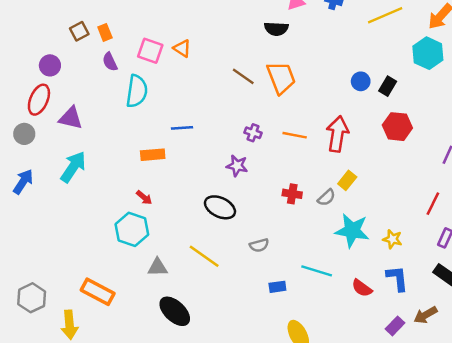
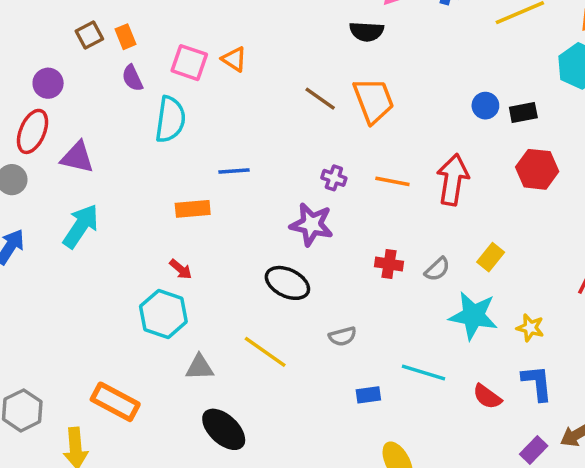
black rectangle: (388, 86) -> (523, 112), turned 48
purple star: (237, 166) -> (312, 224), size x1.4
yellow rectangle: (347, 180) -> (491, 257), moved

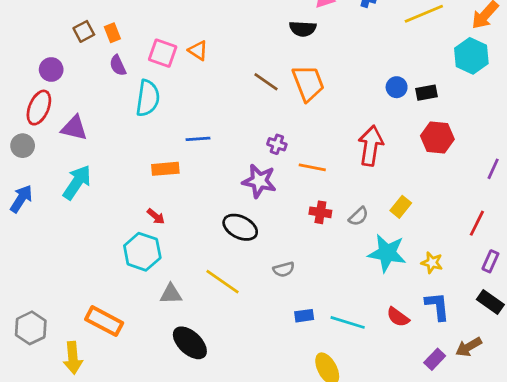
orange line: (392, 181) -> (312, 167), moved
cyan line: (423, 373) -> (348, 322), moved

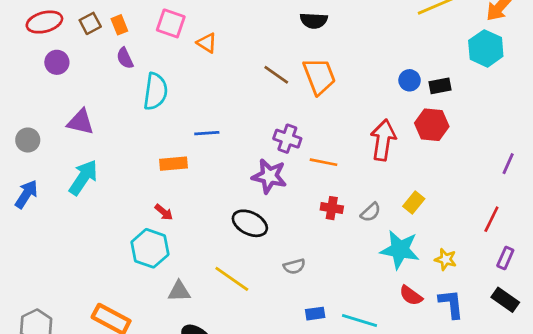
pink square: (163, 53) -> (171, 23), moved
red ellipse: (39, 108) -> (44, 22), moved, turned 52
red hexagon: (437, 137) -> (432, 125), moved
purple cross: (277, 144) -> (287, 139), size x1.4
red semicircle: (398, 317) -> (411, 295), moved

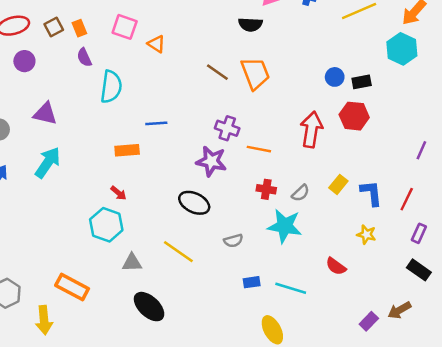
cyan star: (400, 250) -> (285, 226), moved
blue L-shape: (451, 304) -> (371, 193), moved

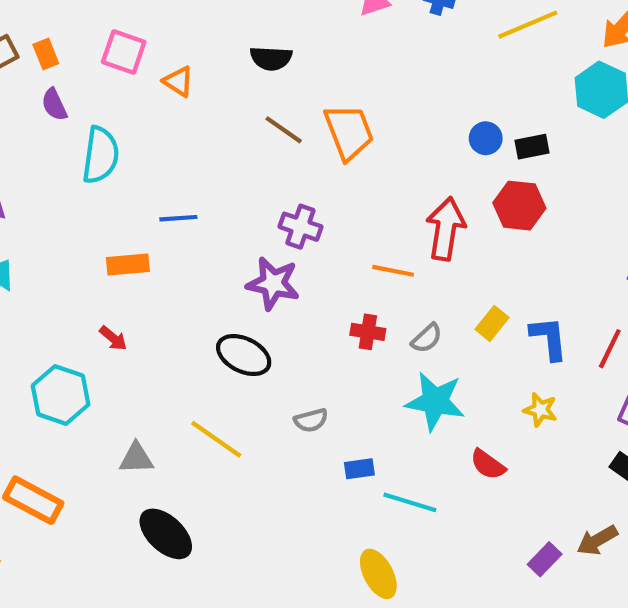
black semicircle: (250, 24) -> (271, 58), moved
orange line: (259, 149) -> (393, 271), moved
cyan hexagon: (106, 225) -> (61, 395), moved
cyan star: (285, 226) -> (435, 401), moved
blue rectangle: (252, 282) -> (359, 469), moved

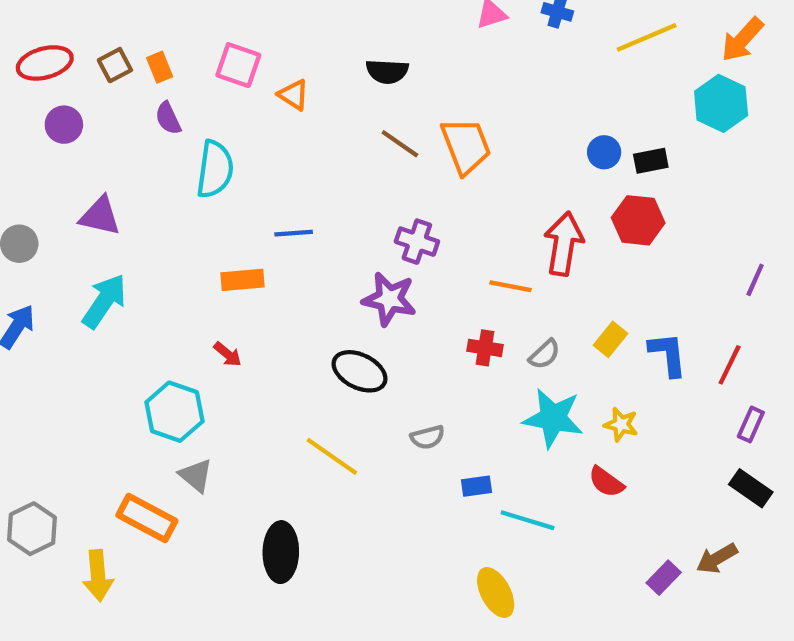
yellow star: (540, 410) -> (621, 424), moved
gray triangle: (136, 458) -> (196, 476), moved, turned 42
black ellipse: (166, 534) -> (281, 552), turned 48

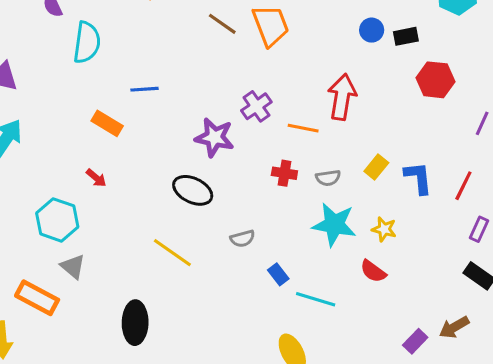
red hexagon: (638, 220) -> (435, 80), moved
purple cross: (417, 242) -> (256, 106), moved, turned 36
orange rectangle: (243, 280) -> (107, 123), turned 36
gray semicircle: (545, 354) -> (328, 178), turned 35
blue rectangle: (476, 486) -> (278, 274), turned 60

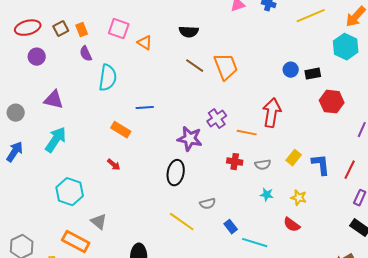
black ellipse: (193, 190) -> (176, 173), turned 75
cyan hexagon: (57, 220) -> (70, 192), moved
cyan star: (334, 225) -> (267, 195), size x0.5
yellow line: (172, 253) -> (182, 222), moved

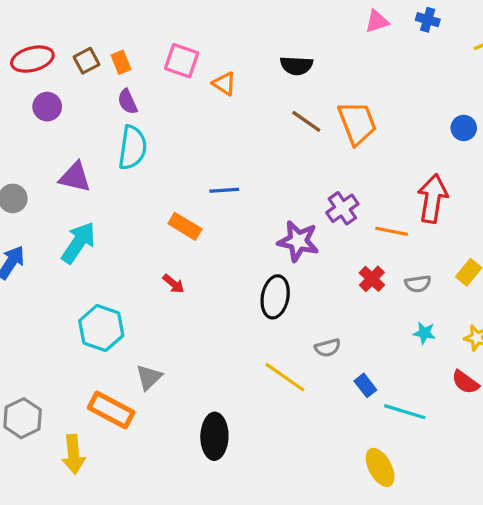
cyan semicircle: (108, 78) -> (132, 148), moved
red cross: (235, 162) -> (372, 279), turned 35
gray triangle: (99, 222) -> (149, 377), turned 36

